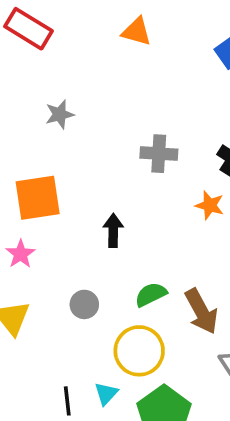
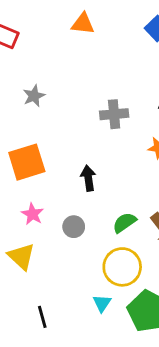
pink star: (20, 254) -> (32, 214), moved
gray circle: (84, 304) -> (74, 227), moved
black line: (67, 401) -> (42, 317), moved

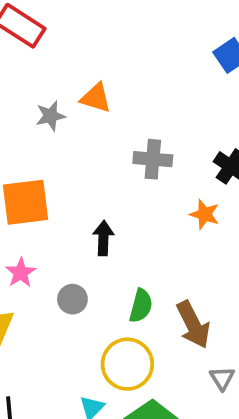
orange triangle: (83, 24) -> (96, 98), moved
green semicircle: (124, 223) -> (141, 306), turned 130

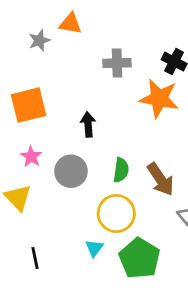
orange star: (205, 214) -> (159, 98), size x1.8
gray circle: (72, 299) -> (71, 171), size x1.5

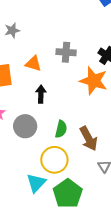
orange triangle: (70, 24) -> (33, 64), moved
cyan triangle: (94, 248) -> (36, 183), size x1.5

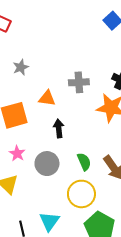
green semicircle: (61, 129) -> (84, 162), turned -30
cyan triangle: (36, 183) -> (49, 221), moved

